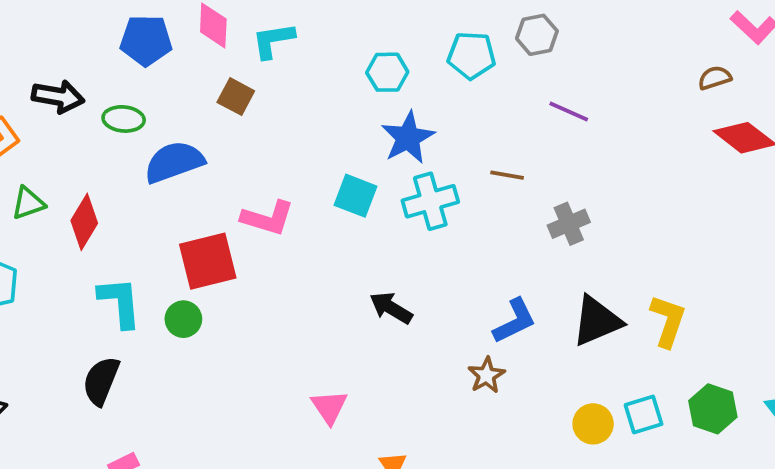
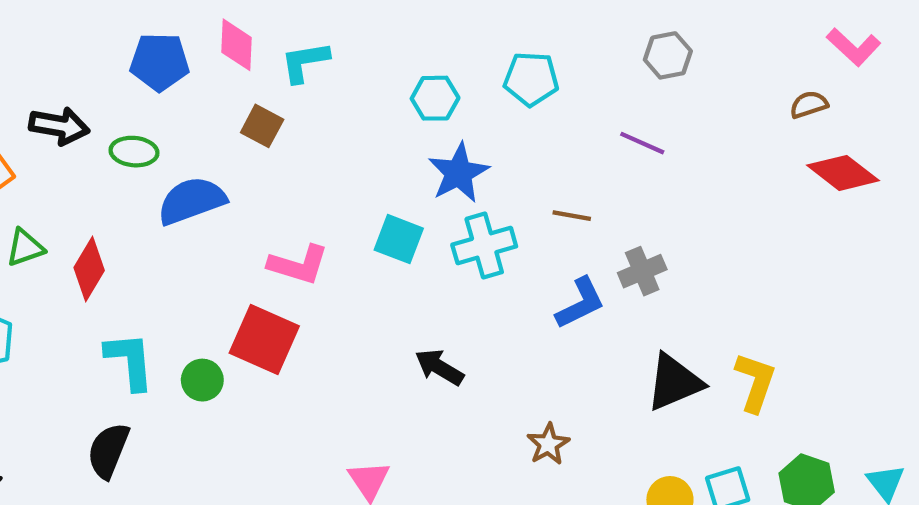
gray hexagon: (537, 35) -> (668, 55), moved
red square: (208, 261) -> (264, 339), moved, turned 38
blue L-shape: (514, 321) -> (580, 303), moved

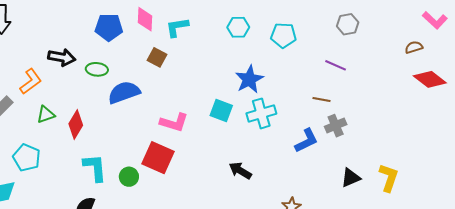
cyan hexagon: (435, 98) -> (238, 27), moved
brown line: (572, 216) -> (322, 99), moved
black triangle: (674, 382) -> (351, 178), size x0.7

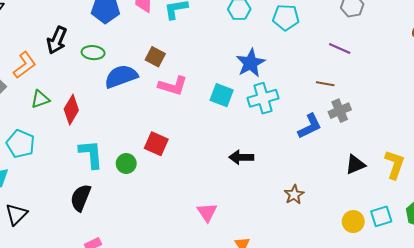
black arrow: (62, 57) -> (57, 40), turned 104
brown square: (157, 57) -> (155, 57), moved
pink L-shape: (174, 123) -> (173, 86), moved
red square: (158, 158) -> (156, 144), size x0.7
black arrow: (240, 171) -> (241, 157), turned -30

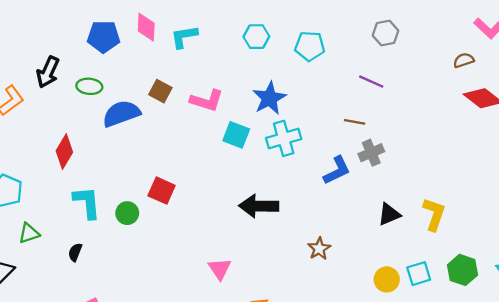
pink L-shape: (173, 86) -> (207, 101), moved
green triangle: (40, 99) -> (29, 233), moved
black arrow: (241, 157) -> (259, 206), size x1.4
black semicircle: (81, 198) -> (75, 252), size x0.6

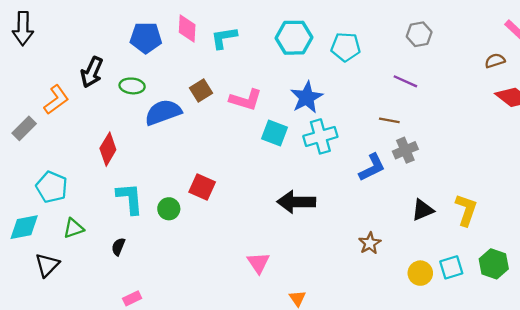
cyan hexagon: (256, 37) -> (294, 38), size x1.4
brown square: (160, 91) -> (201, 91), turned 30
brown star: (319, 249) -> (370, 243), moved

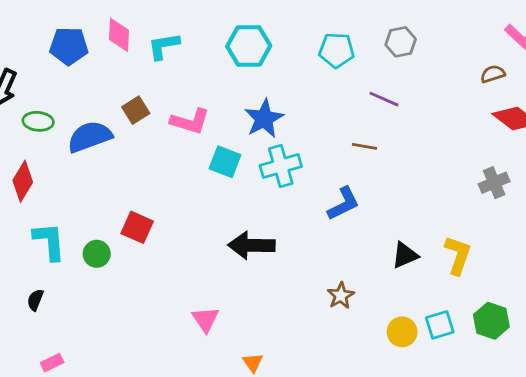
cyan pentagon: (346, 47) -> (337, 50), moved
green ellipse: (132, 86) -> (38, 121), moved
gray cross: (405, 150) -> (494, 183), moved

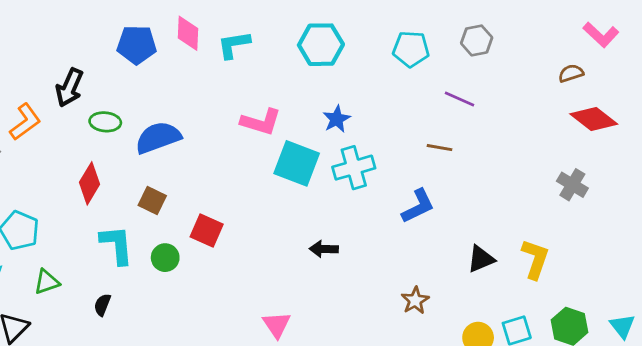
brown square: (136, 110) -> (152, 200), moved, turned -32
blue star: (264, 119) -> (337, 119), size x0.7
cyan square: (225, 162) -> (297, 163), size x1.4
gray cross: (494, 183) -> (572, 185), turned -36
black arrow: (251, 245) -> (324, 249), size x0.6

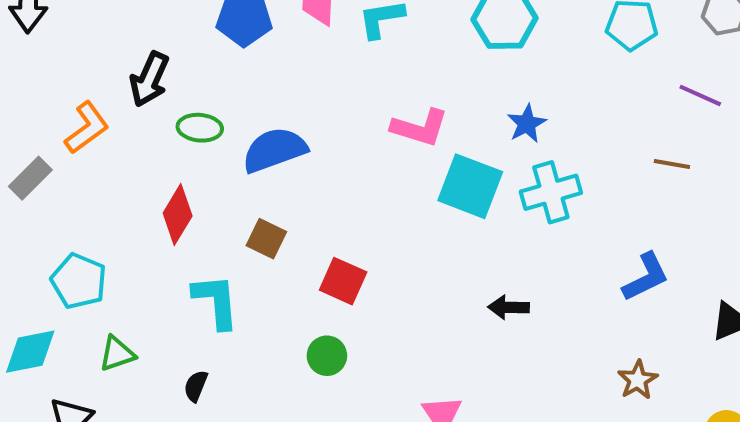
blue L-shape: (418, 206) -> (646, 277), moved
green circle: (165, 258) -> (327, 356), moved

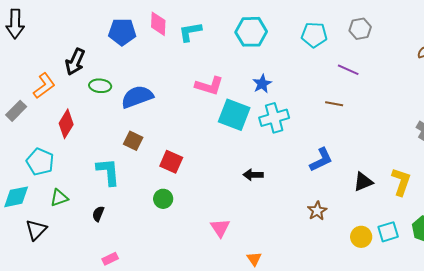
red diamond: (178, 214) -> (66, 124), moved

